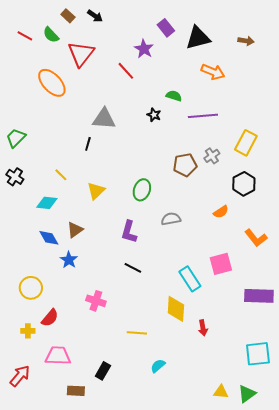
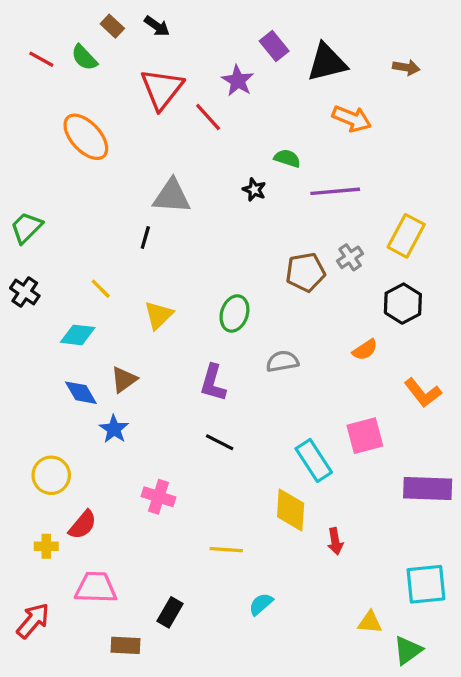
red triangle: (81, 54) -> (162, 89), moved
yellow triangle: (221, 392) -> (370, 622), moved

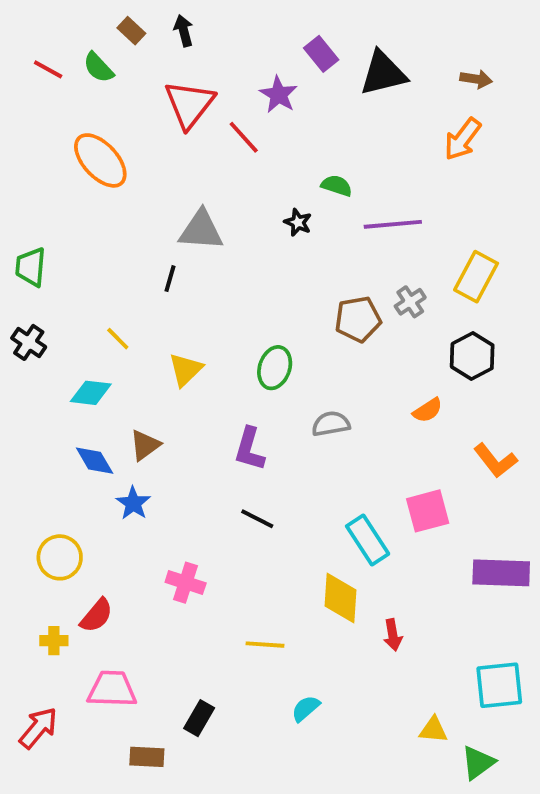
black arrow: (157, 26) -> (184, 31), turned -140
orange arrow: (352, 119) -> (462, 139), moved, turned 105
green trapezoid: (26, 228) -> (31, 267), turned -40

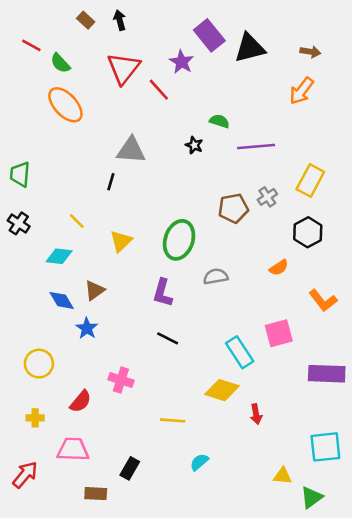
purple rectangle: (321, 54) -> (209, 35), size x1.4
green semicircle: (98, 67) -> (60, 63), moved
green ellipse: (275, 368) -> (179, 240), size x1.4
yellow diamond: (340, 598) -> (222, 390), turned -76
red semicircle: (96, 616) -> (81, 401), moved

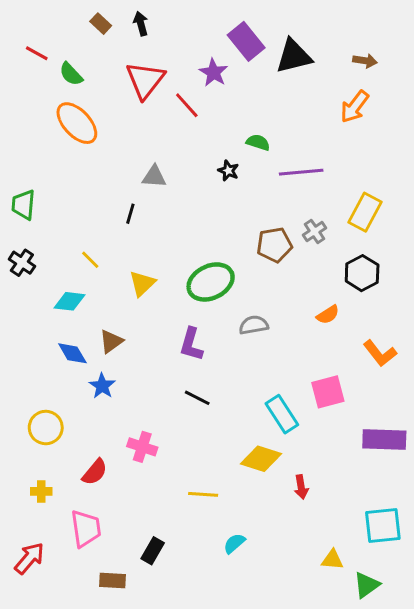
gray triangle: (131, 150) -> (154, 177), size x0.7
green ellipse: (179, 240) -> (211, 282), turned 45
pink trapezoid: (73, 449) -> (86, 529), turned 80

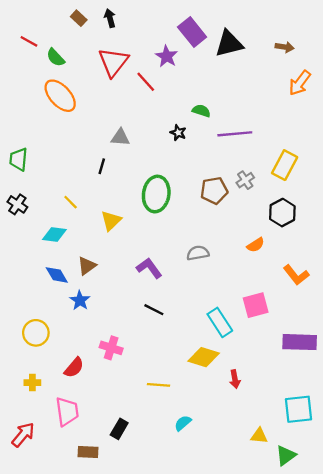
orange arrow: (355, 107) -> (300, 83), moved
green ellipse: (211, 282) -> (156, 194), moved, turned -56
purple L-shape: (191, 344) -> (149, 268), turned 128

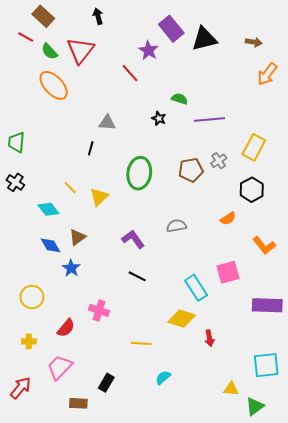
brown rectangle: (79, 18) -> (43, 16), moved, size x1.5
red triangle: (113, 62) -> (80, 50), moved
yellow line: (71, 202) -> (70, 188), moved
cyan diamond: (54, 235) -> (48, 209), turned 45
pink trapezoid: (67, 412) -> (60, 367), turned -128

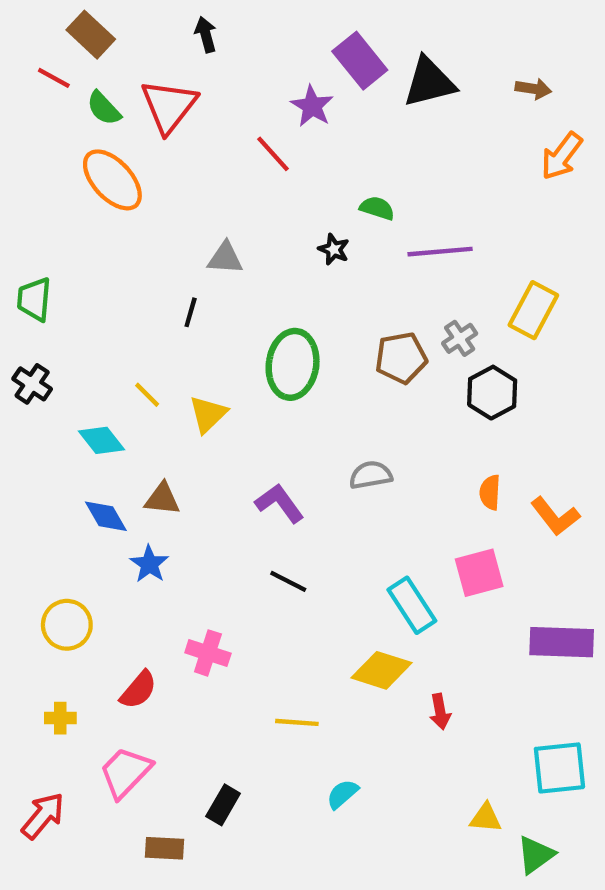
black hexagon: (252, 190) -> (492, 393), moved
orange semicircle: (228, 219) -> (490, 492), moved, turned 126
brown triangle: (77, 237) -> (162, 499), turned 42

